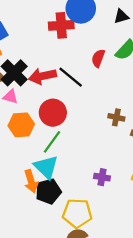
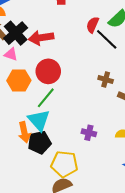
black line: (71, 77) -> (107, 39), moved

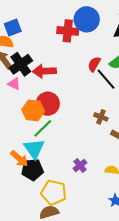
orange hexagon: (19, 81) -> (33, 110), moved
orange arrow: (24, 132) -> (19, 159), turned -42
purple cross: (89, 133) -> (80, 165), turned 32

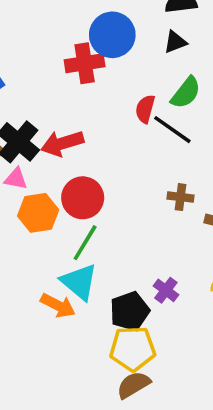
orange hexagon: (33, 110) -> (38, 213), moved
black pentagon: (32, 170) -> (130, 311), moved

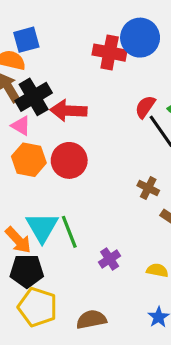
green line: (85, 243) -> (69, 232), moved, turned -72
black pentagon: (130, 311) -> (27, 271), moved
yellow pentagon: (133, 349) -> (38, 307), moved
brown semicircle: (133, 385) -> (91, 319), moved

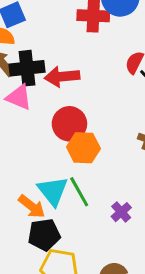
black cross: (34, 97) -> (27, 68), turned 32
pink triangle: (21, 126) -> (19, 97), size x1.4
orange hexagon: (29, 160) -> (83, 148), moved

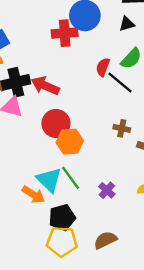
red arrow: (62, 77) -> (45, 86), turned 36
black pentagon: (44, 235) -> (62, 217), moved

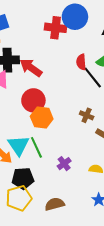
red semicircle: (103, 67) -> (81, 62), turned -35
yellow pentagon: (62, 242) -> (19, 198), turned -30

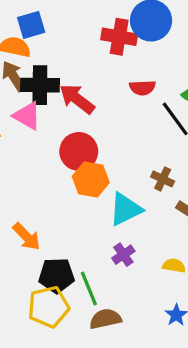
red semicircle: (81, 62) -> (142, 88), moved, turned -91
cyan triangle: (18, 145) -> (125, 209), moved, turned 35
green line: (36, 147) -> (89, 289), moved

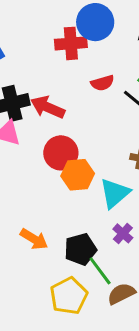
black pentagon: (57, 275) -> (80, 249), moved

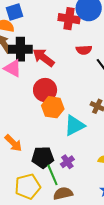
purple cross: (123, 233) -> (67, 162), moved

